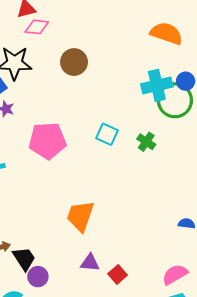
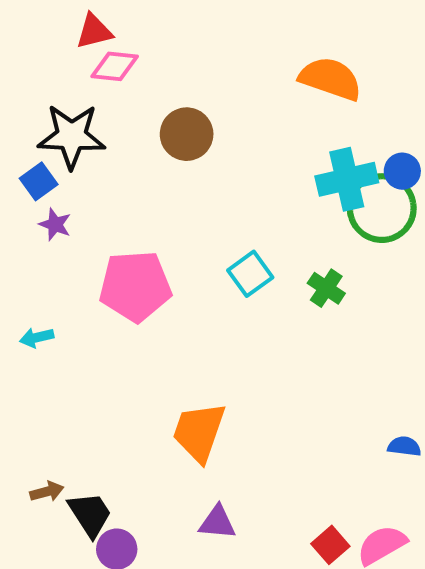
orange semicircle: (166, 33) -> (330, 79), moved
cyan square: (107, 134) -> (250, 274), turned 30
red square: (118, 274) -> (330, 545), moved

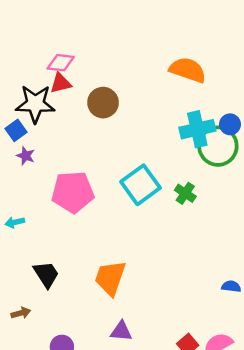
red triangle: (94, 31) -> (61, 83), moved
cyan square: (250, 274) -> (141, 185), size x1.5
black trapezoid: (90, 514) -> (46, 274), moved

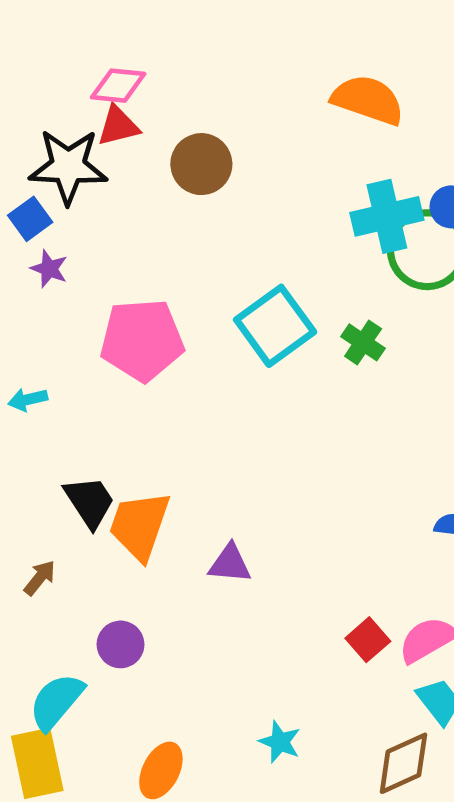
orange trapezoid: (110, 278) -> (140, 526), moved
brown arrow: (21, 313) -> (40, 578), turned -36
purple triangle: (121, 331) -> (230, 564), moved

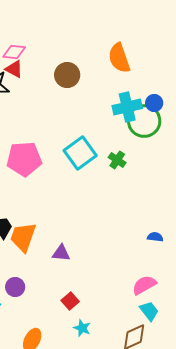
orange semicircle: (368, 100) -> (119, 58), turned -128
red triangle: (118, 126) -> (14, 69), turned 42
brown circle: (201, 164) -> (67, 75), moved
red square: (368, 640) -> (70, 301), moved

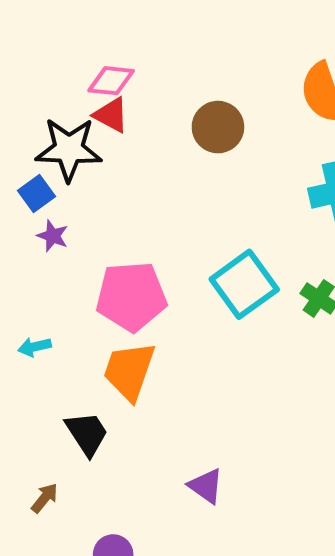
orange trapezoid: (23, 237) -> (129, 371), moved
purple triangle: (61, 253) -> (206, 486), turned 30

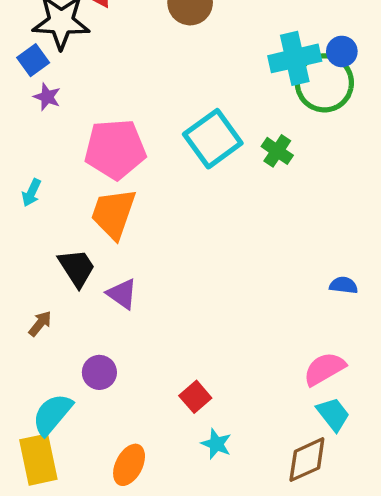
cyan arrow: (34, 347) -> (31, 193), turned -52
purple triangle: (206, 486) -> (122, 294), moved

